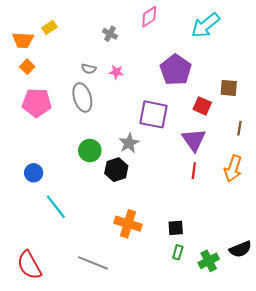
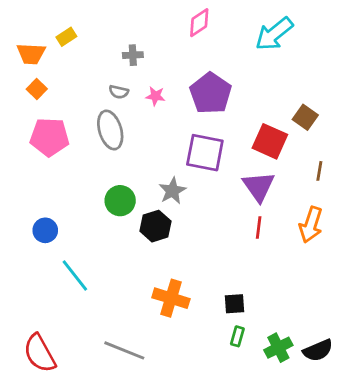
gray cross: (110, 34) -> (133, 55), moved, turned -32
purple pentagon: (176, 70) -> (211, 93), moved
brown square: (229, 88) -> (305, 117), turned 30
red square: (202, 106) -> (270, 141), size x1.4
black semicircle: (240, 249) -> (318, 350), moved

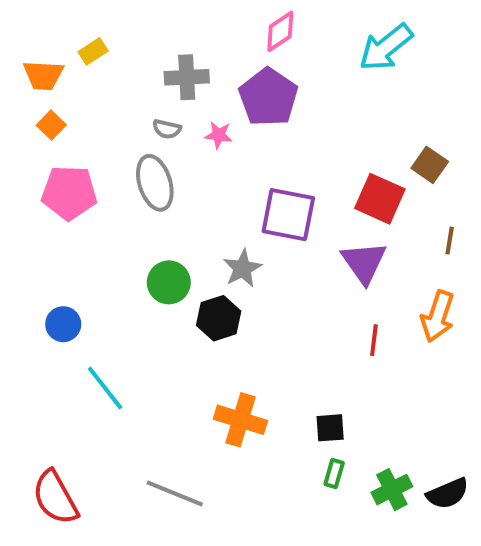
gray cross: (133, 55) -> (187, 77), size x1.5
purple pentagon: (211, 93) -> (268, 97), moved
red line: (259, 228) -> (374, 340), moved

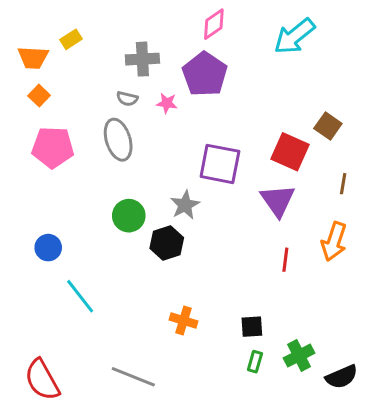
orange cross: (240, 420) -> (183, 321), size x0.7
green cross: (392, 490) -> (299, 356), moved

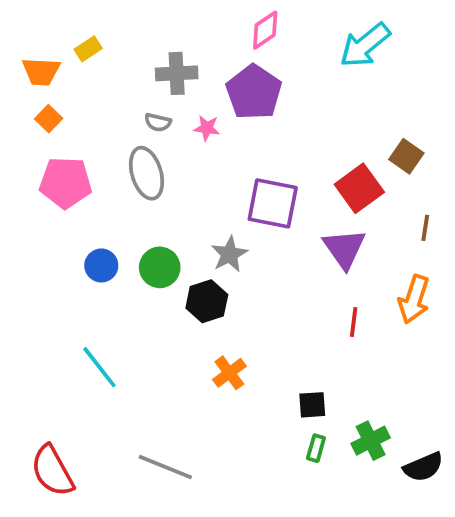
red square: (290, 152) -> (359, 188), turned 30
blue circle: (48, 248) -> (101, 265), moved
orange cross: (183, 321) -> (229, 373), moved, turned 36

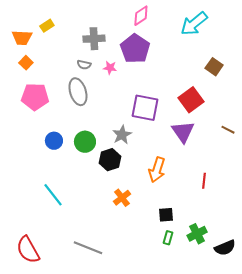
brown square: (406, 156) -> (214, 67), moved
brown line: (425, 228) -> (228, 130), moved, turned -72
orange arrow: (414, 299) -> (157, 170), moved
red line: (354, 322) -> (204, 181), moved

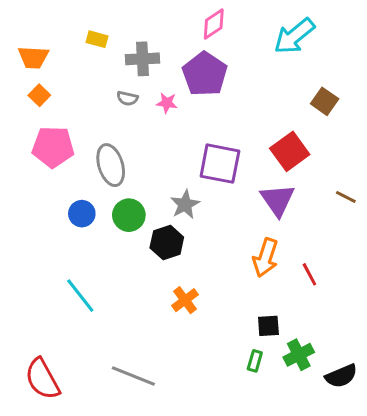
yellow rectangle: (47, 26) -> (97, 39), moved, turned 48
gray ellipse: (78, 92) -> (111, 165), moved
orange arrow: (157, 170) -> (265, 258), moved
red line: (204, 181) -> (309, 274), turned -35
black square: (166, 215) -> (268, 326), moved

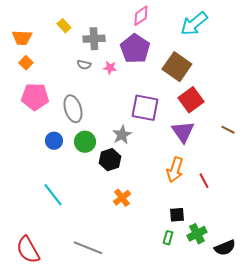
yellow rectangle: (97, 39) -> (64, 26), turned 32
brown square: (325, 101) -> (177, 67), moved, size x1.6

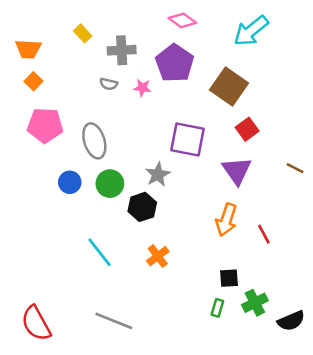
pink diamond: (141, 16) -> (182, 20), turned 70
red square: (191, 100) -> (247, 129), size x0.7
cyan line: (53, 195) -> (100, 252), moved

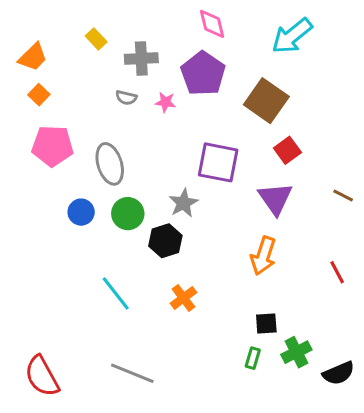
pink diamond: (182, 20) -> (212, 24), turned 40
orange trapezoid: (28, 49) -> (33, 57), turned -48
red line: (264, 234) -> (337, 272), moved

